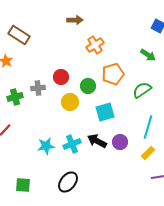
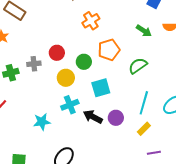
cyan cross: (72, 144) -> (70, 105), moved

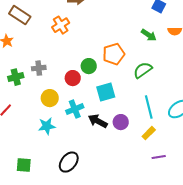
orange cross: (91, 21) -> (61, 25), moved
red circle: (57, 53) -> (73, 78), moved
yellow circle: (66, 78) -> (50, 98), moved
cyan line: (144, 103) -> (149, 107), turned -30

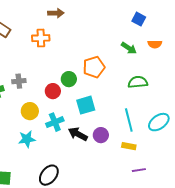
orange cross: (61, 25) -> (41, 38), turned 30
green semicircle: (143, 70) -> (138, 82), moved, turned 30
yellow rectangle: (149, 133) -> (129, 146), turned 56

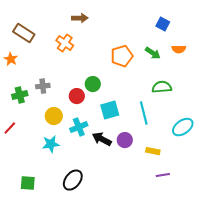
orange cross: (41, 38) -> (65, 43), turned 36
orange pentagon: (94, 67) -> (122, 56), moved
cyan line: (129, 120) -> (144, 113), moved

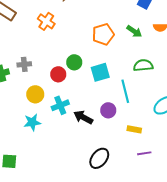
cyan square: (110, 110) -> (100, 72), moved
purple circle: (125, 140) -> (108, 110), moved
black ellipse: (73, 180) -> (99, 158), moved

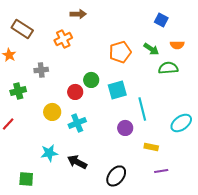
orange cross: (46, 21) -> (63, 39), turned 30
gray cross: (24, 64) -> (41, 70), moved
green semicircle: (143, 65) -> (168, 68), moved
black arrow: (83, 117) -> (77, 162), moved
cyan star: (32, 122) -> (49, 153), moved

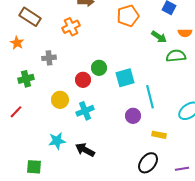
orange pentagon: (120, 52) -> (128, 16), moved
purple line: (161, 171) -> (182, 169), moved
black ellipse: (116, 176) -> (148, 163), moved

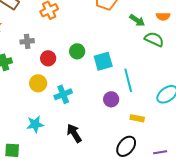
green semicircle: (176, 56) -> (154, 39), turned 30
red circle: (83, 80) -> (48, 58), moved
black arrow: (85, 150) -> (74, 133), moved, turned 30

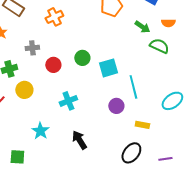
yellow circle: (38, 83) -> (24, 90), moved
cyan star: (35, 124) -> (40, 131), turned -30

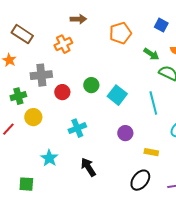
gray cross: (32, 48) -> (41, 75), size x1.5
cyan square: (108, 68) -> (117, 95), turned -36
cyan line: (133, 87) -> (153, 103), moved

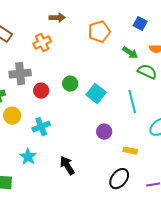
cyan cross: (77, 128) -> (41, 127), moved

